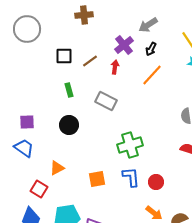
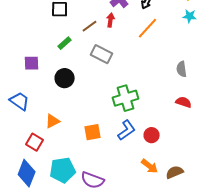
brown line: (90, 61) -> (90, 26), moved
green rectangle: (69, 90) -> (65, 43), turned 64
purple square: (27, 122) -> (32, 63), moved
blue L-shape: (131, 177) -> (127, 130), turned 60

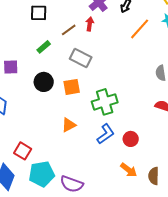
orange line: (148, 28) -> (140, 29), moved
orange triangle: (53, 121) -> (69, 125), moved
orange square: (93, 132) -> (72, 87), moved
red square: (35, 142) -> (23, 151), moved
brown semicircle: (175, 172) -> (154, 176), turned -66

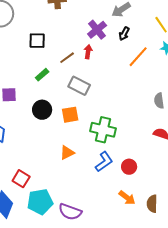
green cross: (105, 102) -> (103, 130), turned 30

